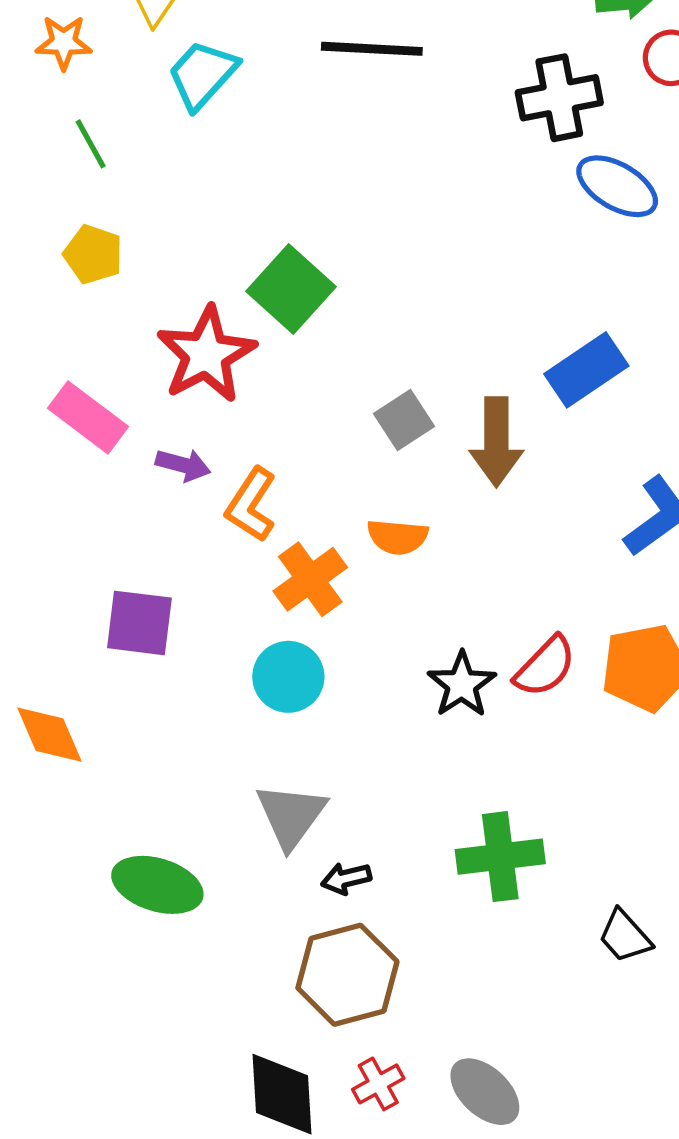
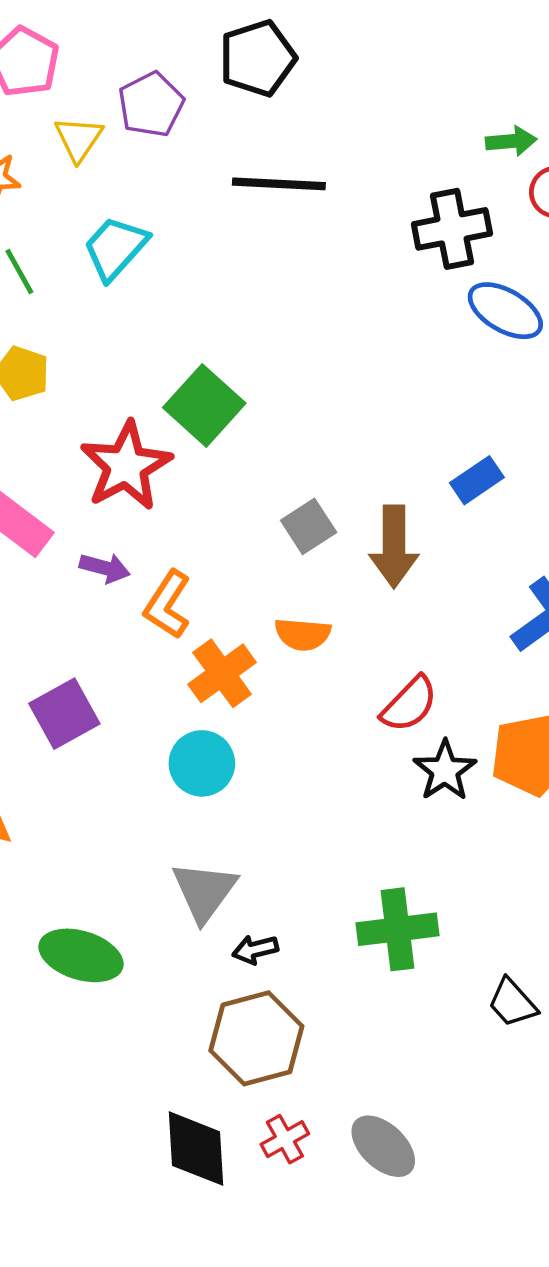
cyan trapezoid: (202, 75) -> (115, 248), moved
blue rectangle: (586, 370) -> (477, 480), size x0.7
purple square: (139, 623) -> (64, 714), turned -36
red semicircle: (545, 667) -> (409, 704), moved
black star: (462, 685) -> (445, 771), moved

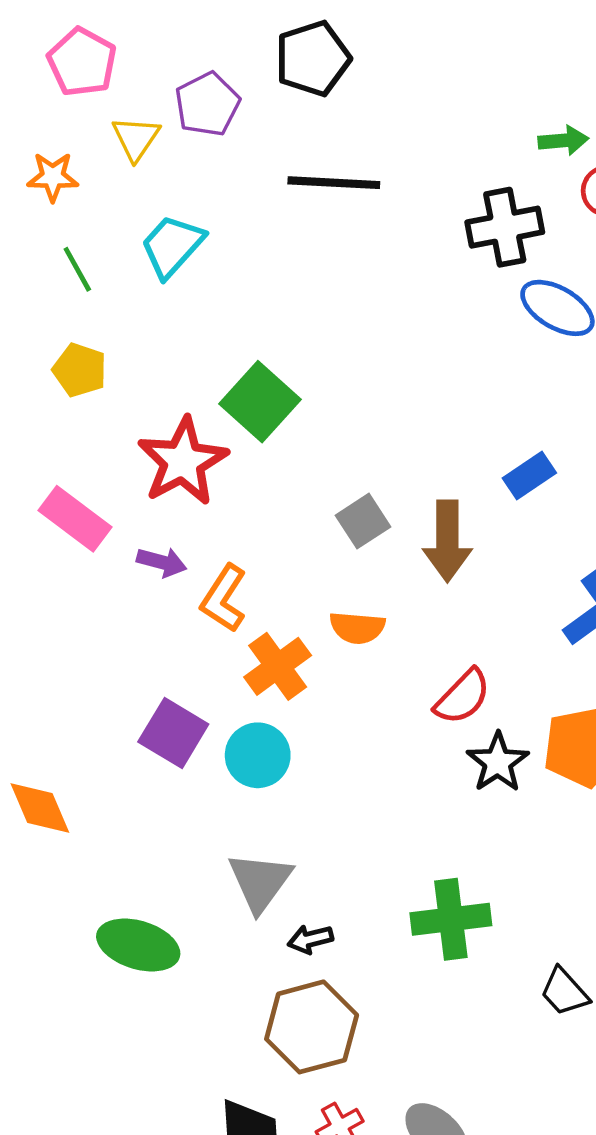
purple square: (64, 714) -> (173, 733), moved, turned -30

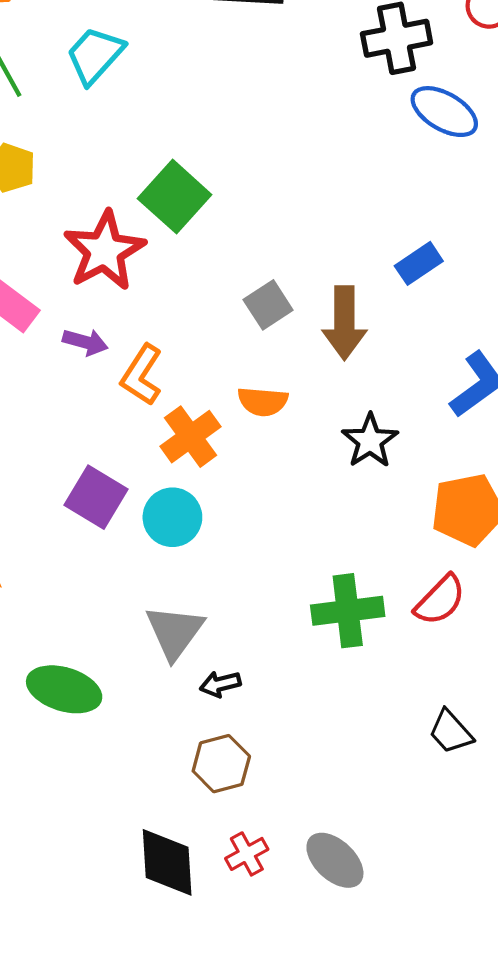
red semicircle: (463, 697) -> (440, 600), moved
black star: (498, 762) -> (370, 441), moved
green cross: (451, 919) -> (348, 611), moved
brown hexagon: (312, 1027) -> (221, 764), size x0.7

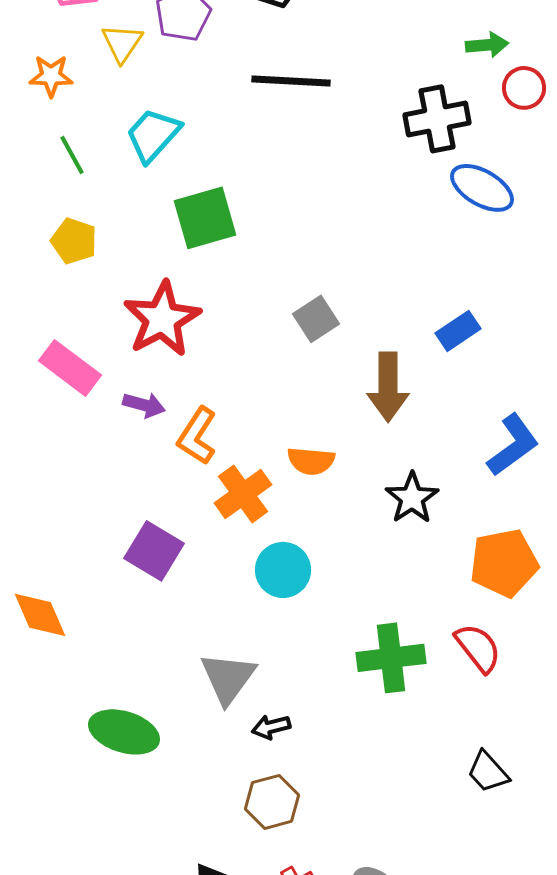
green square: (175, 197) -> (205, 218), moved, turned 32
gray square: (268, 305) -> (316, 319), moved
cyan circle: (172, 517) -> (283, 570), moved
red semicircle: (440, 600) -> (478, 648), turned -82

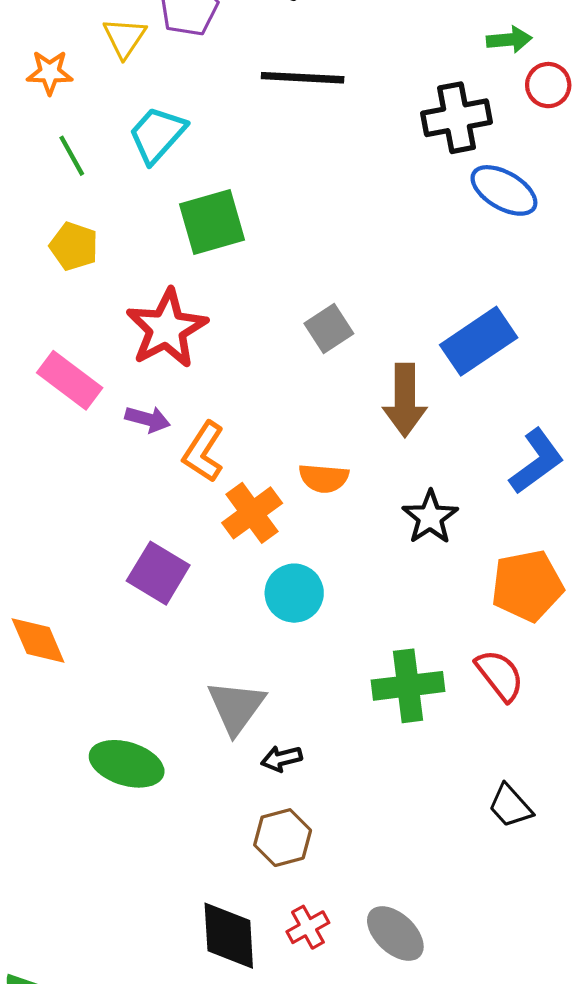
blue rectangle: (458, 331) -> (479, 341), size x1.6

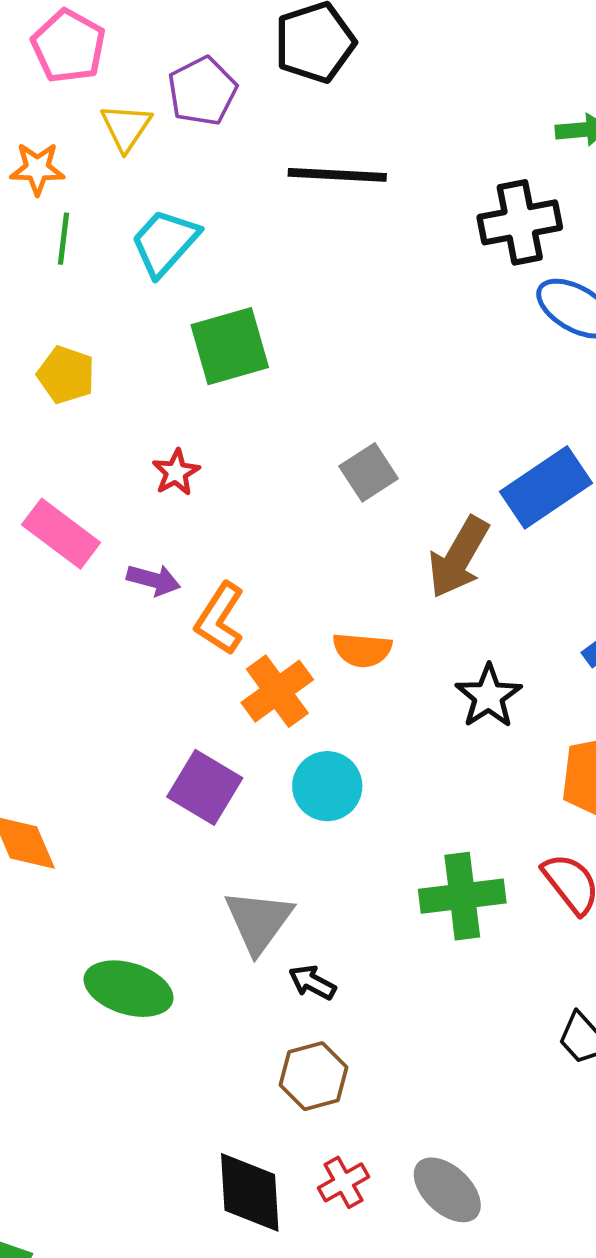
green line: (72, 156) -> (64, 239), moved, turned 36
red star: (167, 329) -> (176, 472), size x0.5
brown arrow: (405, 400) -> (459, 557), turned 30
purple square: (158, 573) -> (205, 787), moved
black arrow: (282, 759) -> (312, 982), turned 42

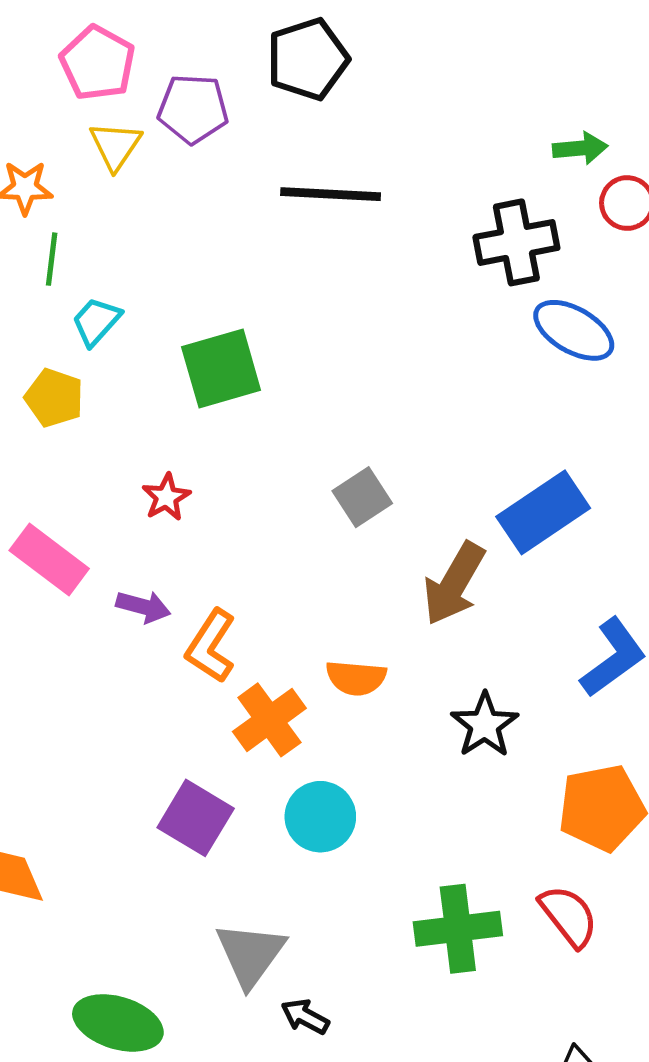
pink pentagon: (69, 46) -> (98, 63), moved
purple pentagon: (202, 91) -> (193, 109), turned 30
cyan trapezoid: (165, 242) -> (96, 321), moved, size x0.7

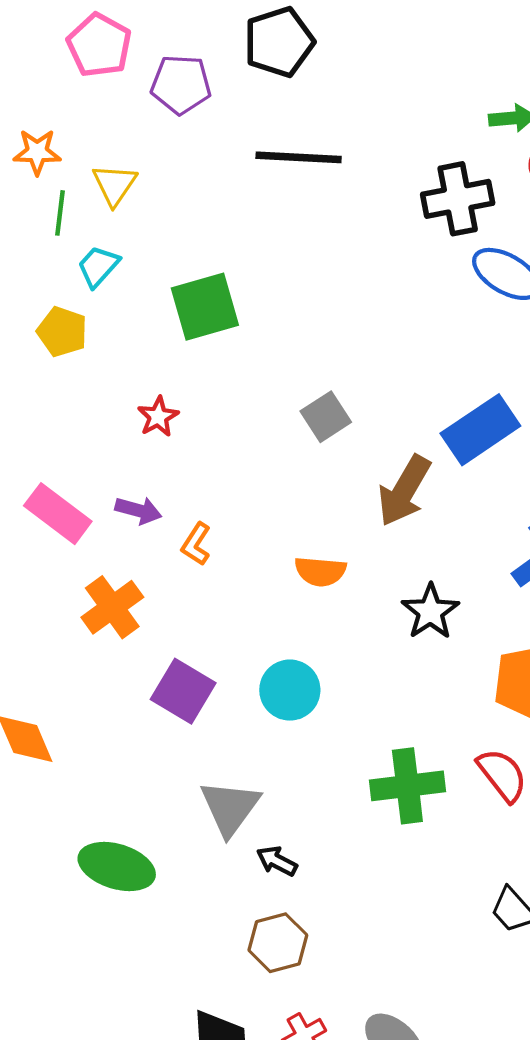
yellow triangle: (115, 146) -> (114, 185), moved
pink rectangle: (49, 560) -> (58, 514), moved
orange L-shape: (211, 646) -> (196, 544), size x0.7
orange cross: (269, 720) -> (112, 607), moved

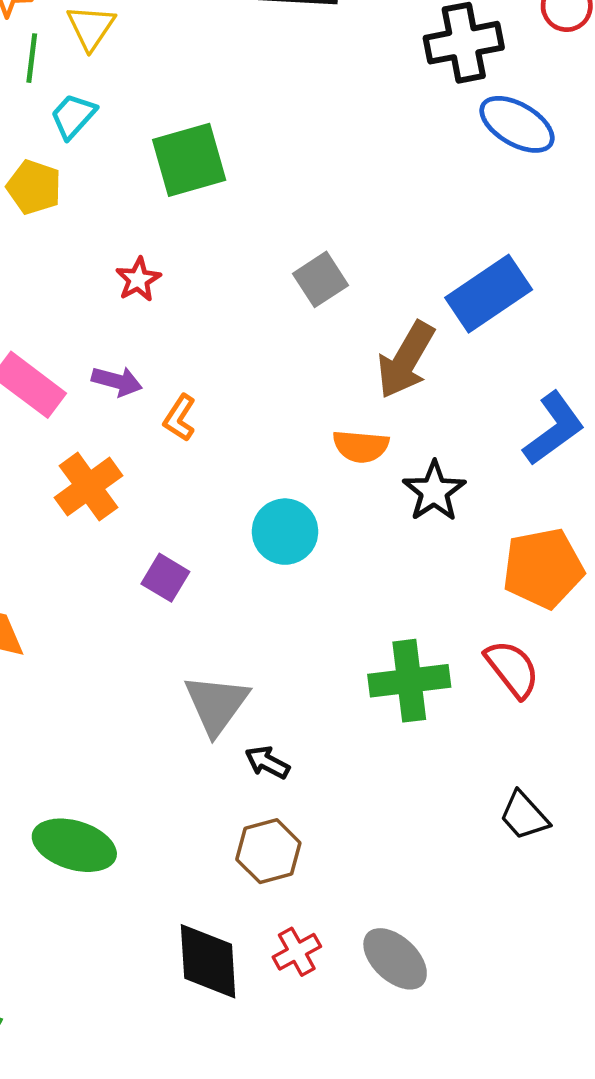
orange semicircle: (320, 571) -> (361, 446), moved
cyan circle: (290, 690) -> (285, 532), moved
purple square: (183, 691) -> (165, 578), size x0.7
green ellipse: (117, 866) -> (74, 845), moved

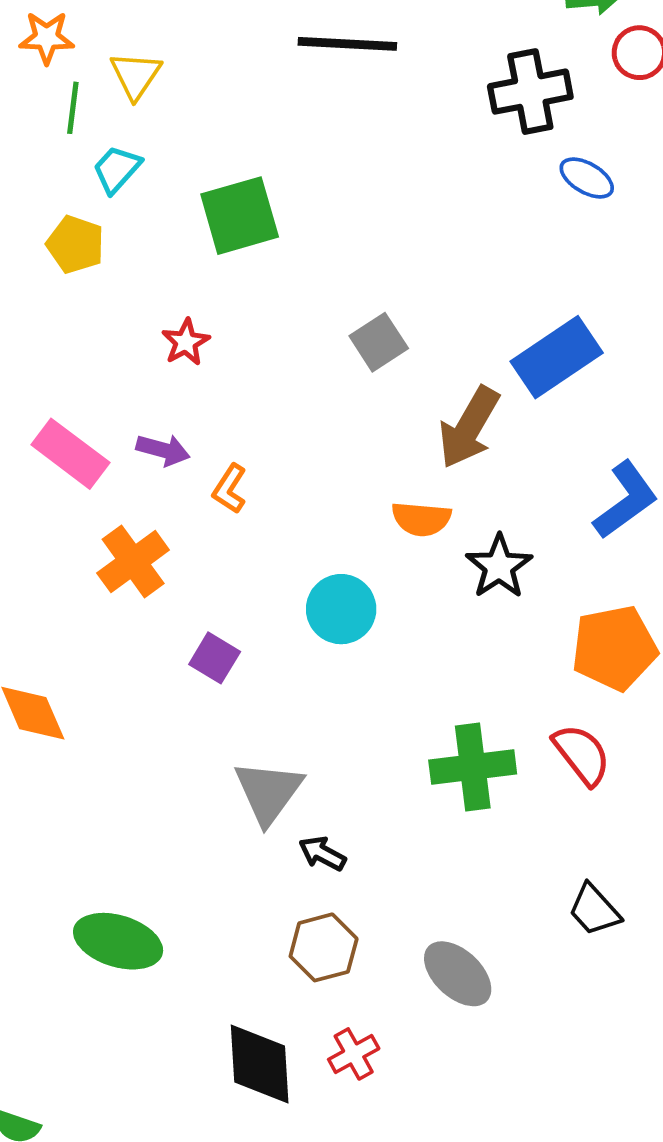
blue ellipse: (517, 124) -> (587, 178), size x0.7
gray ellipse: (395, 959) -> (458, 974), moved

